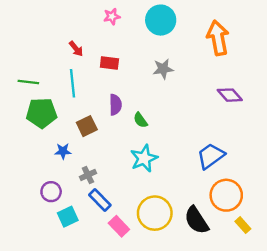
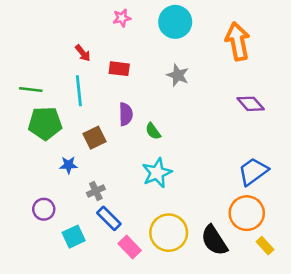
gray star: (163, 69) -> (178, 75), turned 30
blue trapezoid: (211, 156) -> (253, 171), moved
purple circle: (51, 192) -> (44, 209), moved

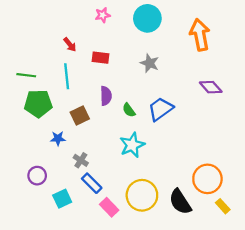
blue trapezoid: (253, 171) -> (161, 109), moved
gray cross: (96, 191) -> (81, 160), turned -32

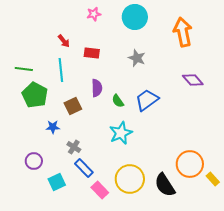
green pentagon: (38, 104) -> (35, 95), turned 30
yellow rectangle: (223, 206) -> (213, 179), moved

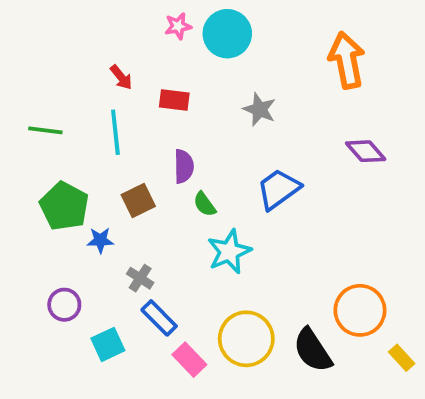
cyan circle: (135, 17) -> (227, 34), moved
green pentagon: (35, 95) -> (64, 206), moved
green semicircle: (118, 101) -> (205, 204), moved
yellow rectangle: (213, 179) -> (402, 358), moved

